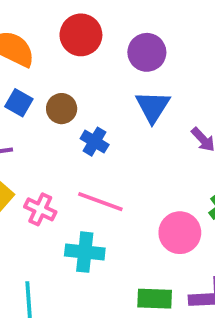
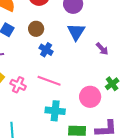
brown circle: (62, 109) -> (36, 29), moved
cyan cross: (85, 252) -> (55, 111), moved

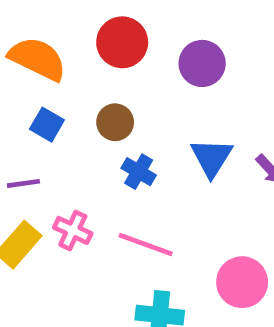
blue triangle: (76, 32) -> (212, 158), moved
pink cross: (18, 85) -> (73, 230), moved

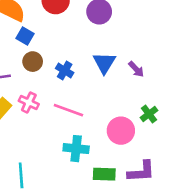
brown circle: (115, 122) -> (33, 62), moved
blue square: (47, 125) -> (25, 36), moved

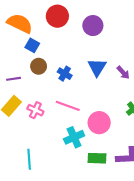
pink cross: (29, 102) -> (35, 110), moved
pink circle: (121, 131) -> (99, 123), moved
cyan cross: (76, 149) -> (74, 137), turned -30

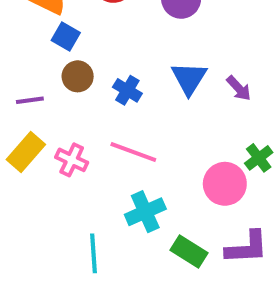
pink circle: (99, 123) -> (225, 184), moved
green rectangle: (97, 158) -> (189, 251), turned 30
cyan line: (29, 159) -> (94, 253), moved

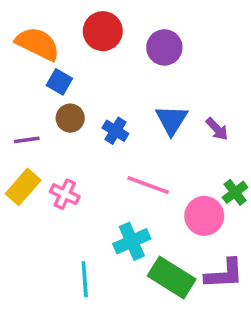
pink line: (133, 152) -> (148, 185), moved
green rectangle: (189, 251) -> (172, 277), size x1.4

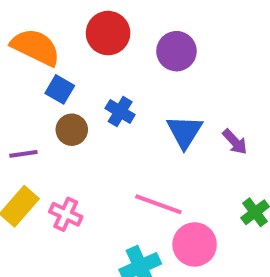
blue cross: (115, 131) -> (120, 112), moved
pink circle: (204, 216) -> (195, 244), moved

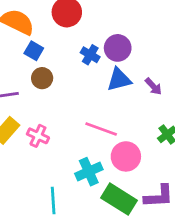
purple circle: (176, 51) -> (118, 48), moved
blue cross: (120, 112) -> (90, 55), moved
blue triangle: (185, 132) -> (119, 80), turned 44

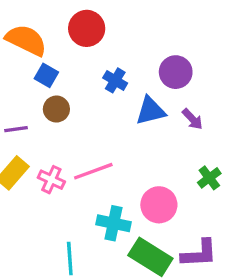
purple circle: (118, 48) -> (176, 72), moved
pink line: (101, 129) -> (93, 171), moved, turned -40
cyan cross: (89, 172) -> (114, 223), turned 36

